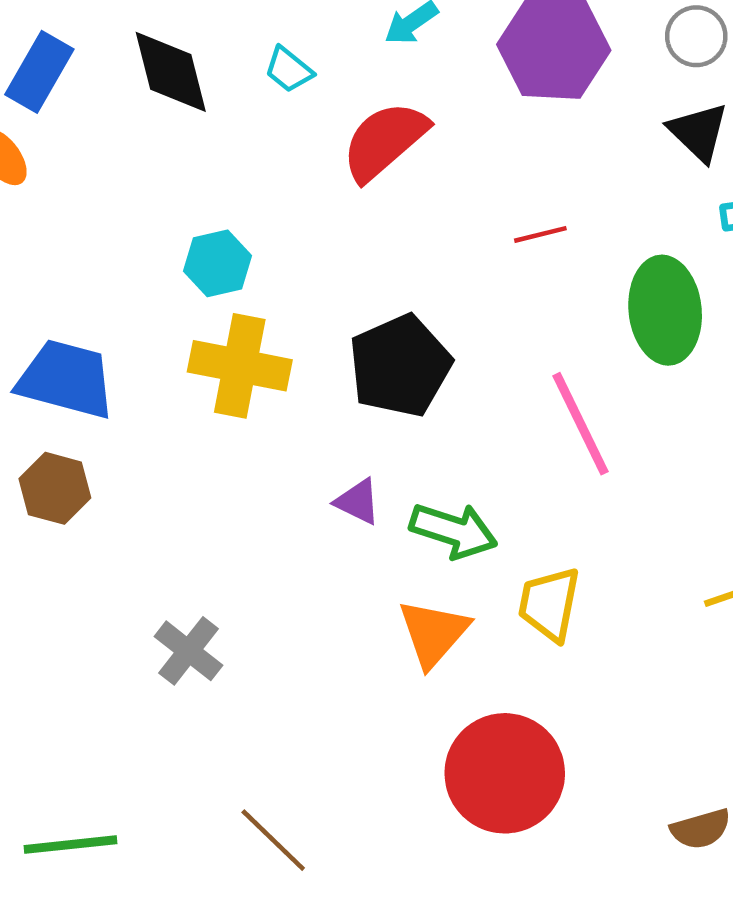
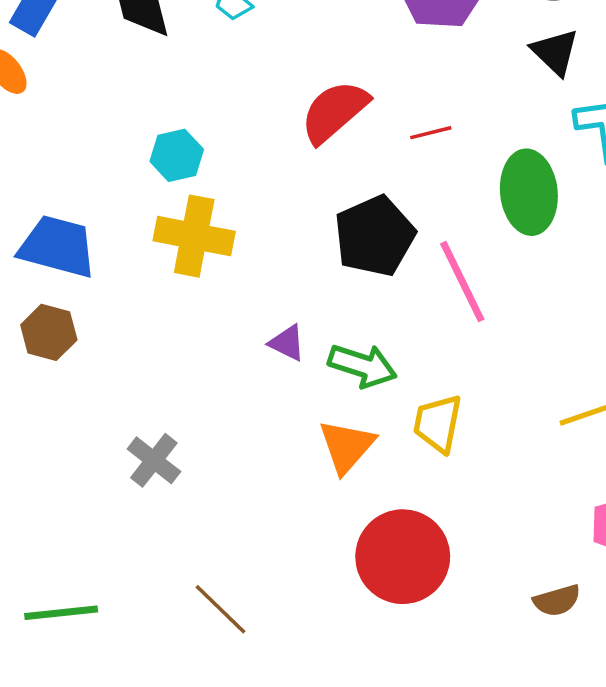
red semicircle: (384, 141) -> (334, 112), moved
black pentagon: (400, 366) -> (375, 236), moved

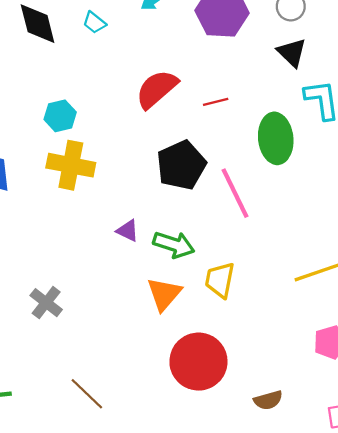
brown semicircle: (557, 600) -> (268, 400), moved

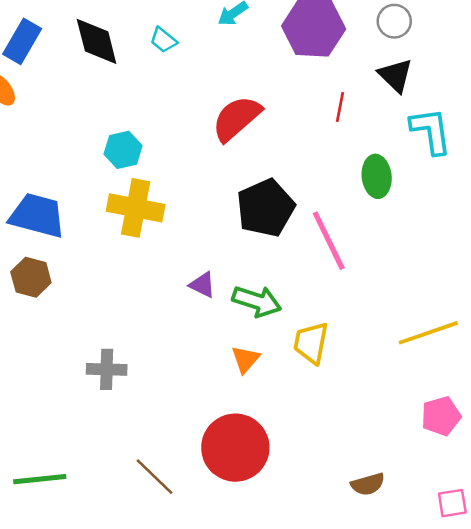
red line: (216, 102) -> (340, 107), moved, turned -65
green ellipse: (276, 138) -> (377, 176), size x0.7
orange triangle: (164, 294) -> (245, 359), size x0.7
gray cross: (46, 303) -> (107, 369), turned -36
red circle: (198, 362) -> (235, 448), moved

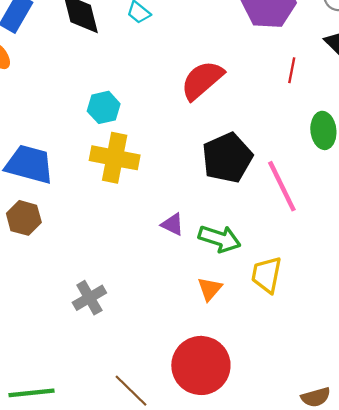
gray cross: (107, 369) -> (89, 298), turned -32

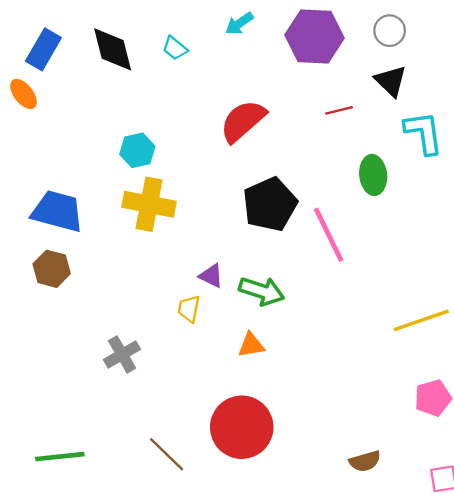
red line: (292, 70) -> (339, 110), turned 65
yellow trapezoid: (267, 275) -> (189, 309), moved, size x0.7
orange triangle: (210, 289) -> (251, 345), turned 40

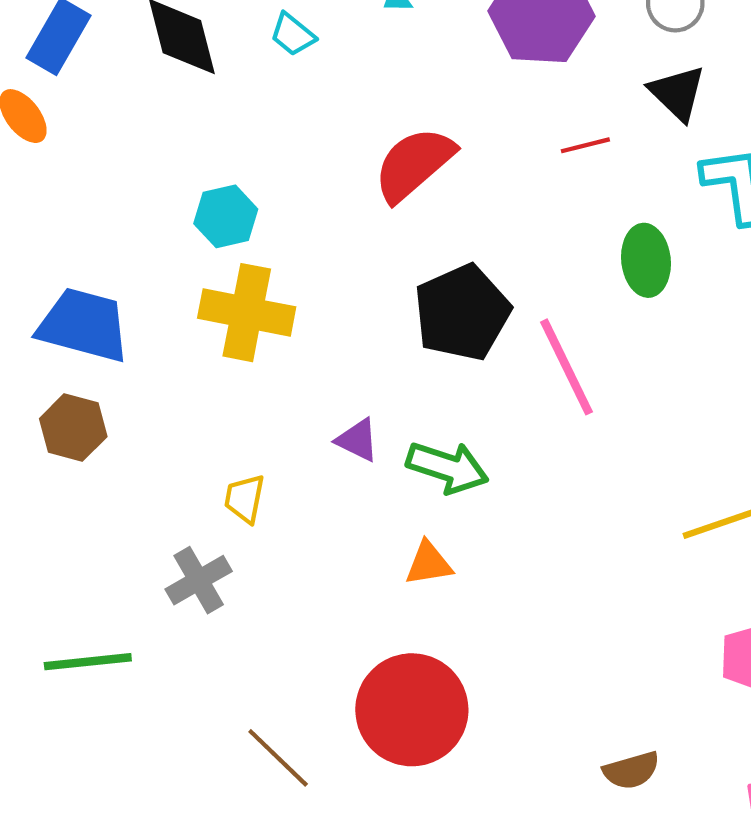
yellow trapezoid: (189, 309) -> (245, 499), moved
green line: (60, 457) -> (88, 662), moved

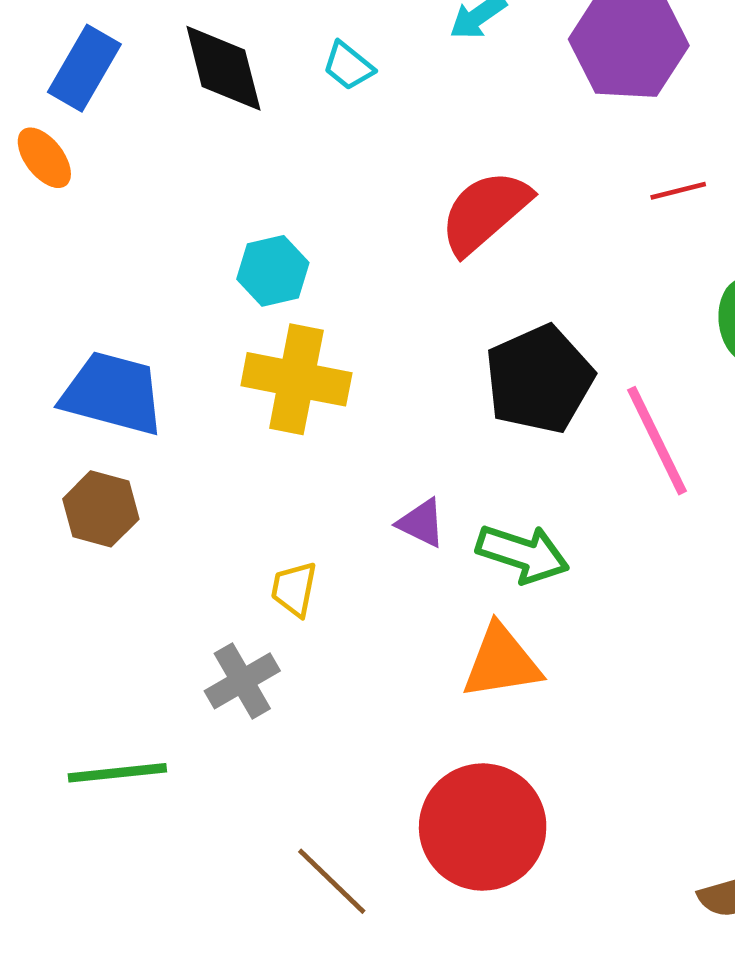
orange triangle: (429, 563) -> (501, 662), size x1.5

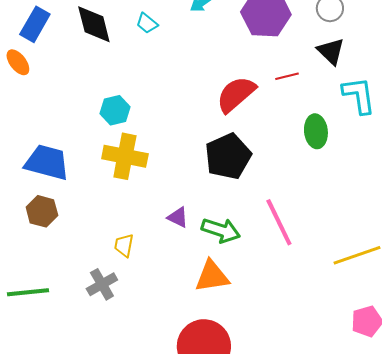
red semicircle: (485, 212) -> (236, 94), moved
pink line: (657, 441) -> (279, 222), moved
green line: (117, 773) -> (28, 292), moved

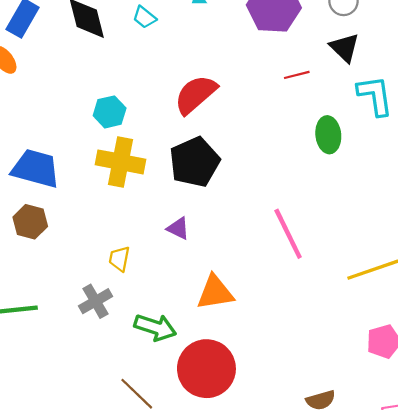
red semicircle: (236, 94) -> (196, 94), moved
black pentagon: (228, 156) -> (194, 162), moved
green arrow: (221, 230) -> (155, 327), moved

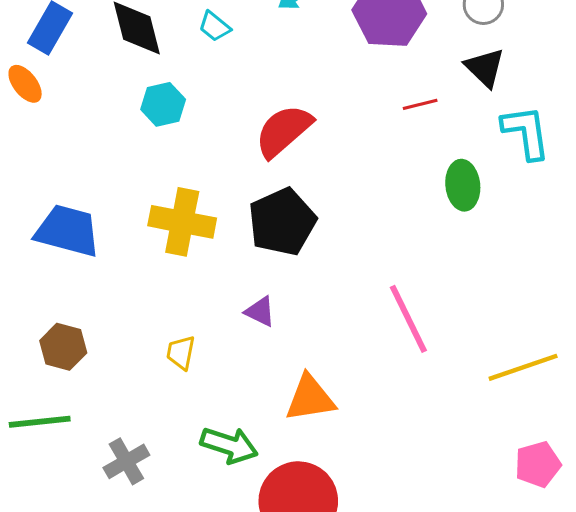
cyan hexagon: (110, 112) -> (163, 104), moved
brown hexagon: (30, 222) -> (63, 347), moved
gray cross: (95, 301) -> (126, 461), moved

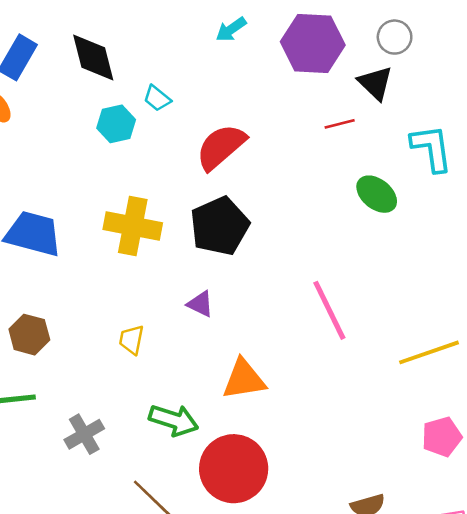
cyan trapezoid: (215, 27) -> (157, 98), moved
black triangle: (485, 68) -> (375, 83), moved
green ellipse: (463, 185) -> (377, 194), turned -45

